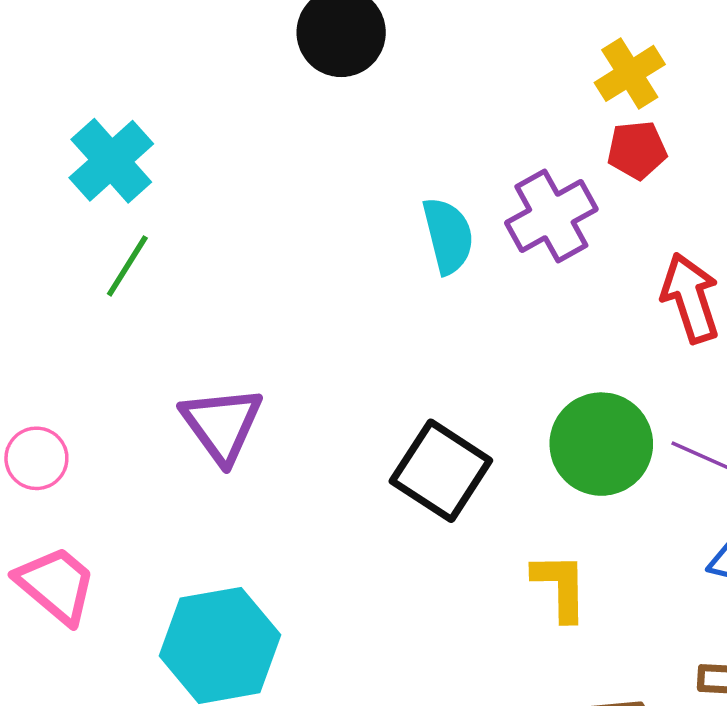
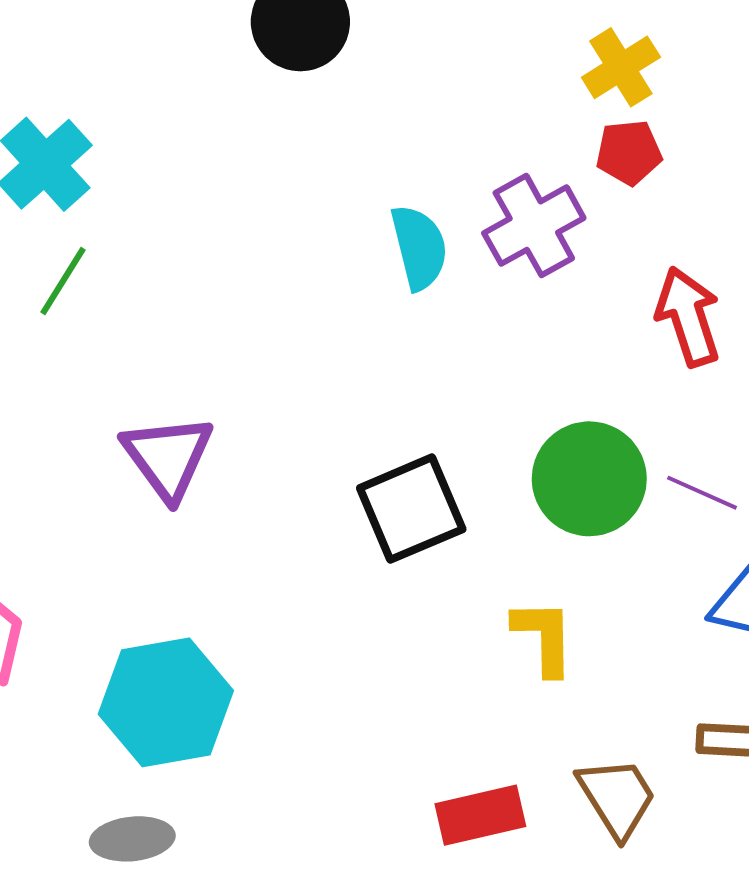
black square: (441, 471) -> (411, 509), turned 34

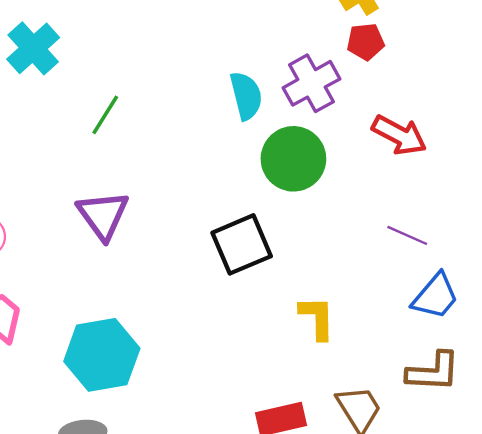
green line: (63, 281) -> (105, 115), moved
red arrow: (688, 317) -> (399, 135), turned 136
green circle: (589, 479) -> (293, 159), moved

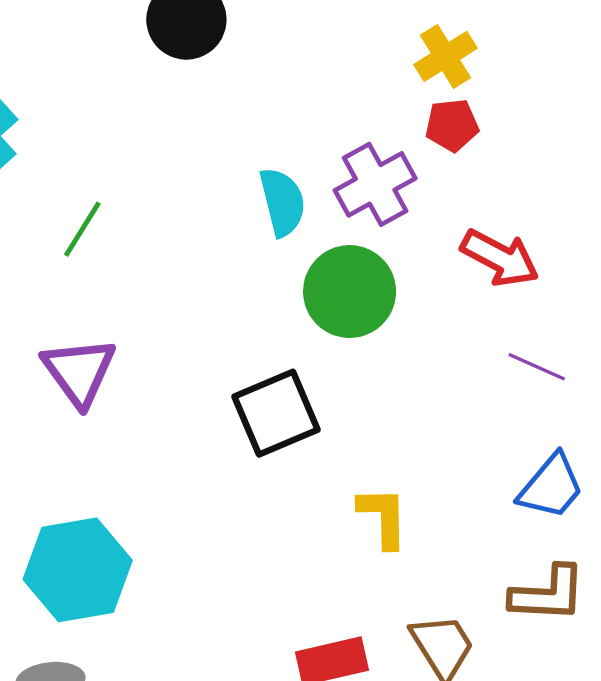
purple line: (407, 235) -> (537, 367), moved

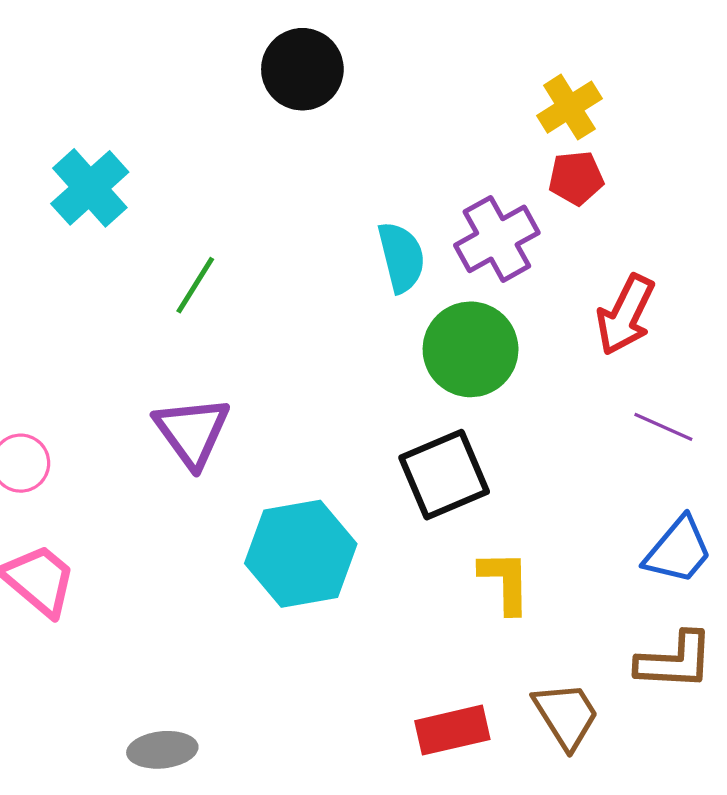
red arrow: (500, 258) -> (625, 315), turned 88
black square: (276, 413) -> (444, 475), moved
cyan hexagon: (78, 570) -> (301, 554), moved

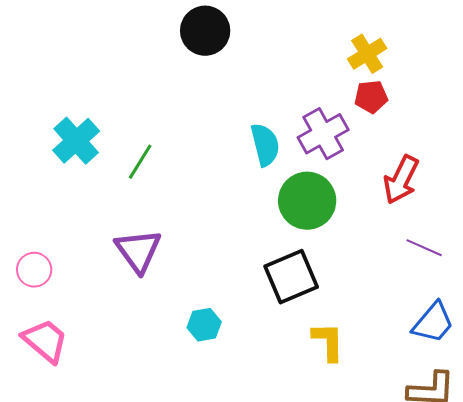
cyan cross: (90, 188) -> (76, 141), moved
cyan hexagon: (301, 554) -> (204, 325), size x0.5

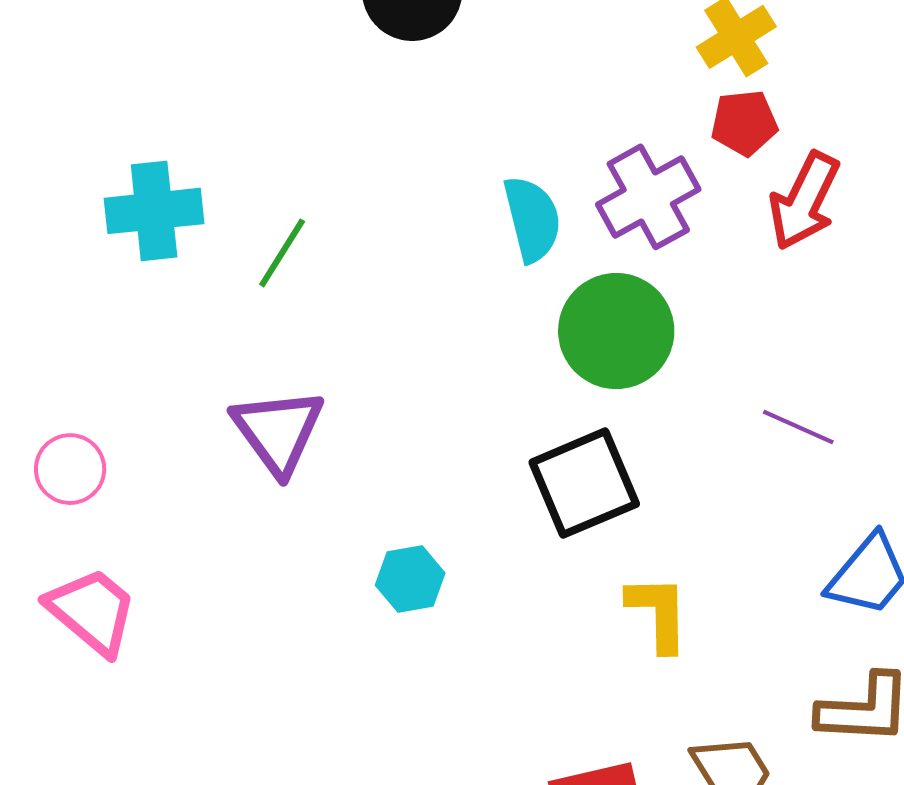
cyan cross: (76, 141) -> (154, 211), turned 36
red arrow: (401, 180) -> (804, 201), moved
purple line: (424, 248) -> (798, 427), moved

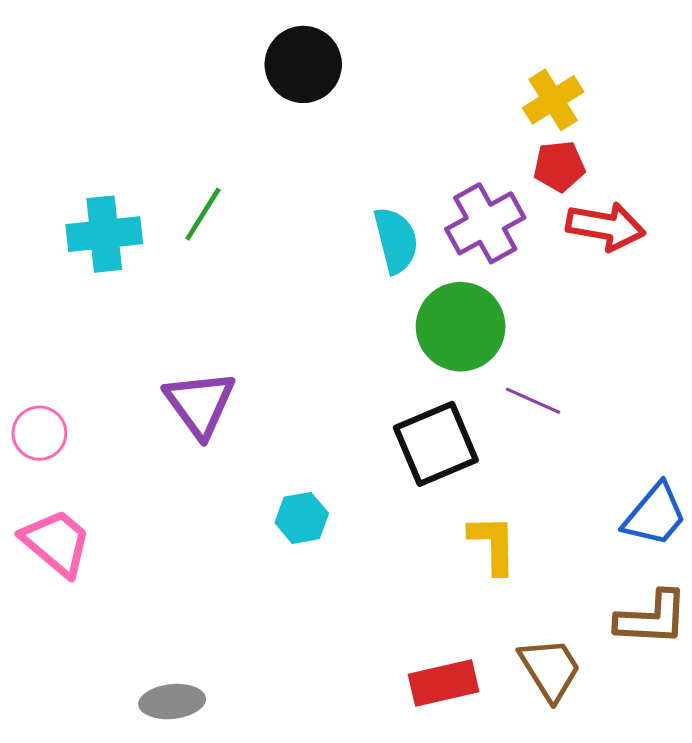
red arrow: (804, 201) -> (606, 226), turned -106
green line: (282, 253) -> (203, 214), moved
purple line: (798, 427) -> (533, 401), moved

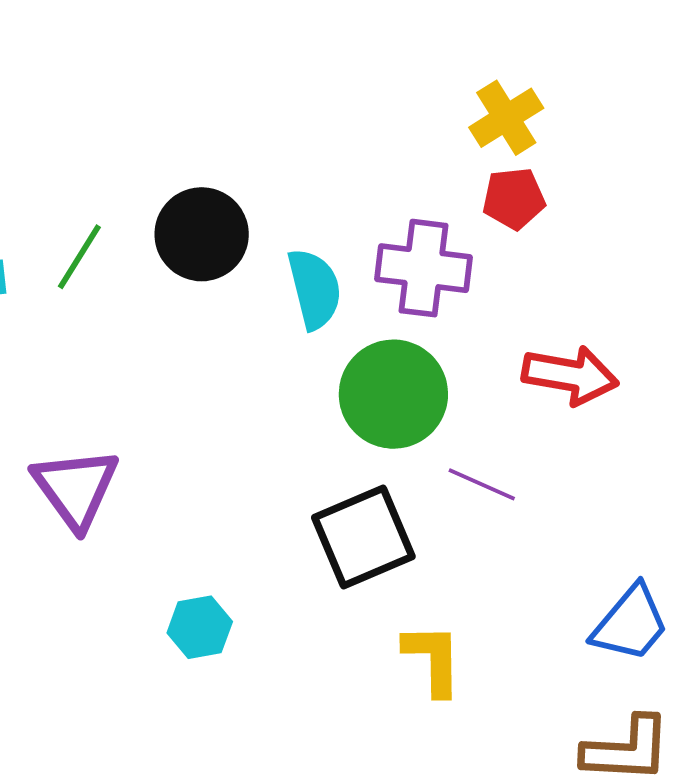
black circle: (303, 64) -> (202, 234), moved
purple cross: (485, 223) -> (424, 268), turned 36
red arrow: (606, 226) -> (570, 375), moved

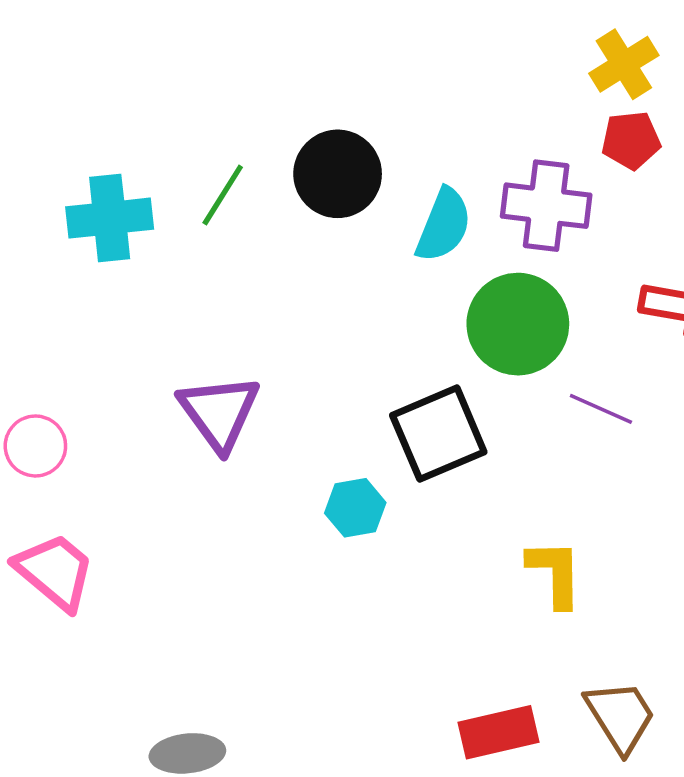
cyan semicircle: (314, 289) -> (444, 225), turned 36
black square: (363, 537) -> (438, 434), moved
cyan hexagon: (200, 627) -> (355, 508), moved

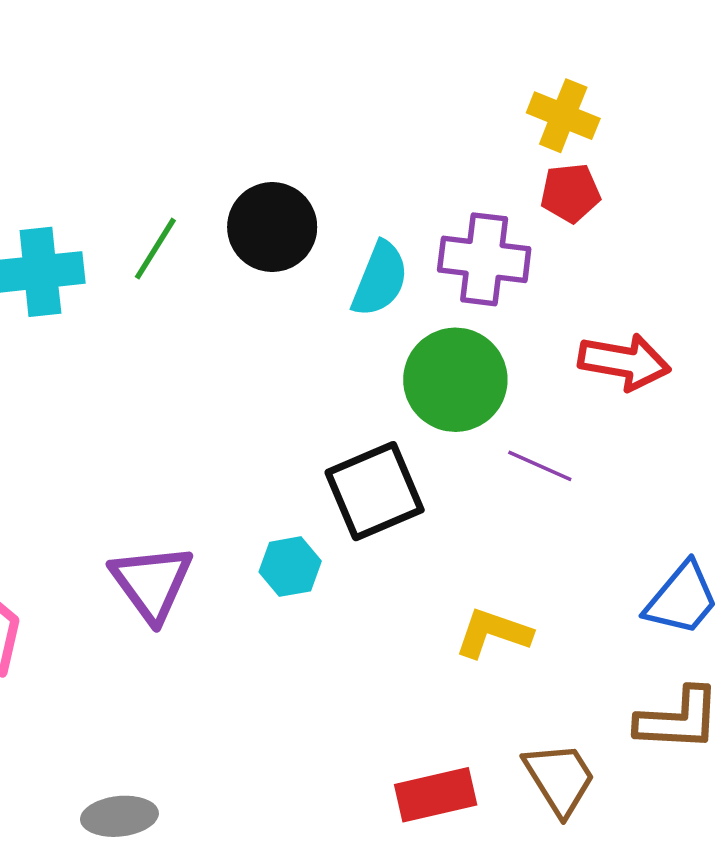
yellow cross: (624, 64) -> (563, 116), turned -36
purple triangle: (219, 412) -> (152, 583), moved
yellow L-shape: (555, 573) -> (493, 633), turned -70

